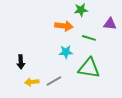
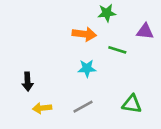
green triangle: (89, 68) -> (132, 104), moved, size x0.7
gray line: (54, 81) -> (83, 107), moved

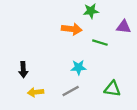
cyan star: (87, 68) -> (79, 67), moved

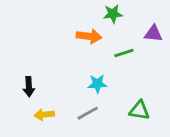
green line: (100, 43) -> (124, 53), turned -35

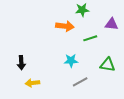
green triangle: (139, 110) -> (108, 65), moved
gray line: (88, 113) -> (80, 82), moved

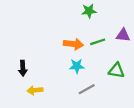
purple triangle: (112, 24) -> (123, 35), moved
orange arrow: (65, 26) -> (73, 44), moved

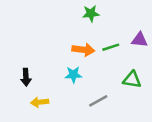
green star: (89, 11) -> (91, 13), moved
cyan star: (77, 66) -> (73, 75), moved

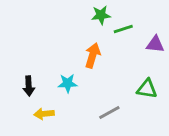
green line: (111, 47) -> (123, 29), moved
orange arrow: (83, 50) -> (93, 55), turned -80
cyan star: (73, 75) -> (68, 83), moved

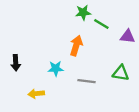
green line: (123, 29) -> (101, 24), turned 49
black arrow: (29, 86) -> (16, 63), moved
gray line: (109, 112) -> (86, 81), moved, turned 36

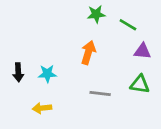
green line: (101, 24) -> (128, 25), moved
purple triangle: (128, 37) -> (142, 51), moved
cyan star: (56, 69) -> (47, 74), moved

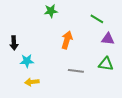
green star: (96, 14) -> (51, 11), moved
black arrow: (18, 72) -> (14, 43), moved
cyan star: (47, 74) -> (27, 61), moved

